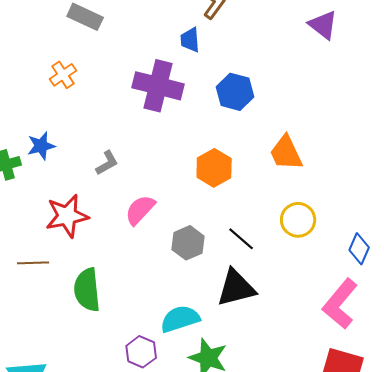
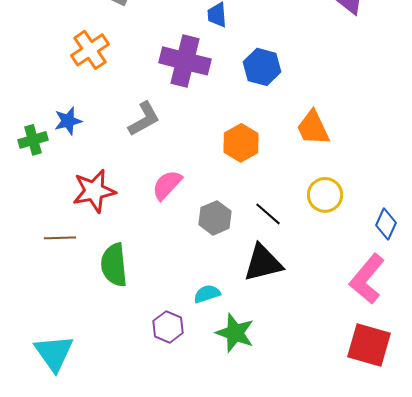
orange cross: (63, 75) -> (90, 50), size x1.4
gray L-shape: (107, 163) -> (144, 119), moved, size x1.4
cyan semicircle: (180, 319) -> (207, 294), size x0.7

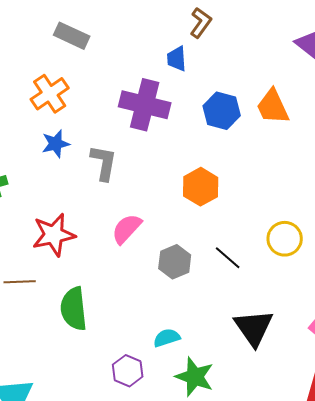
gray L-shape: (144, 119) -> (104, 163), turned -51
blue star: (68, 121) -> (56, 144), moved
orange trapezoid: (313, 128) -> (273, 107), moved
black triangle: (263, 263) -> (254, 328), moved, turned -51

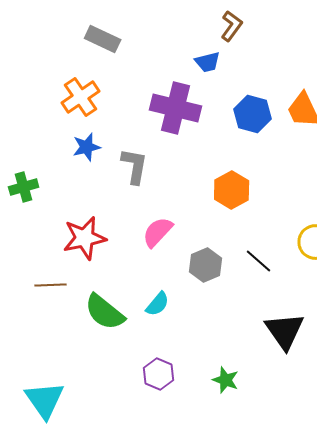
blue trapezoid: (177, 59) -> (208, 62), turned -100
green semicircle: (74, 309) -> (105, 312), turned -45
cyan semicircle: (167, 338) -> (158, 304), moved, turned 148
green star: (195, 377) -> (226, 380), size x0.7

